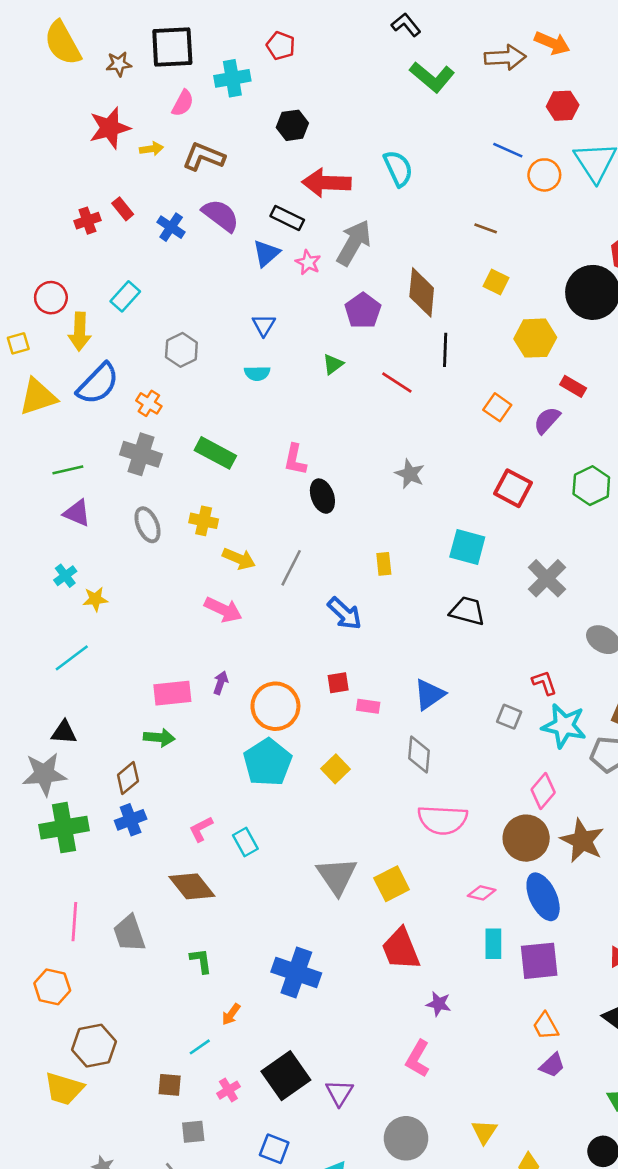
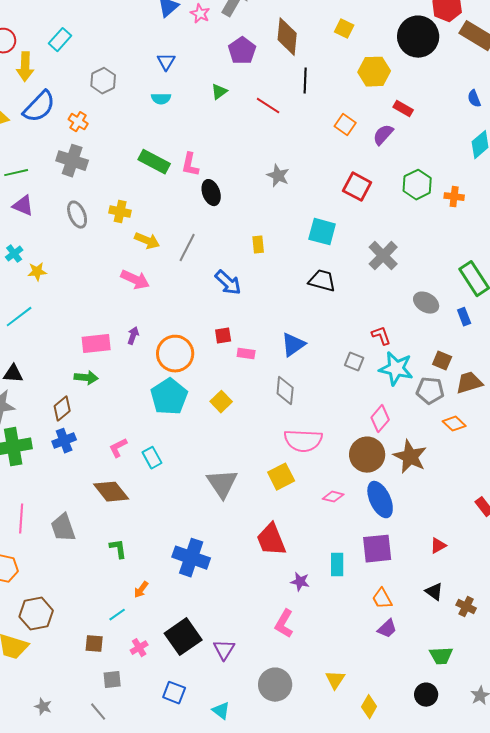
green rectangle: (215, 453) -> (154, 162), moved
yellow square: (392, 884) -> (281, 477), moved
cyan rectangle: (493, 944) -> (337, 565), moved

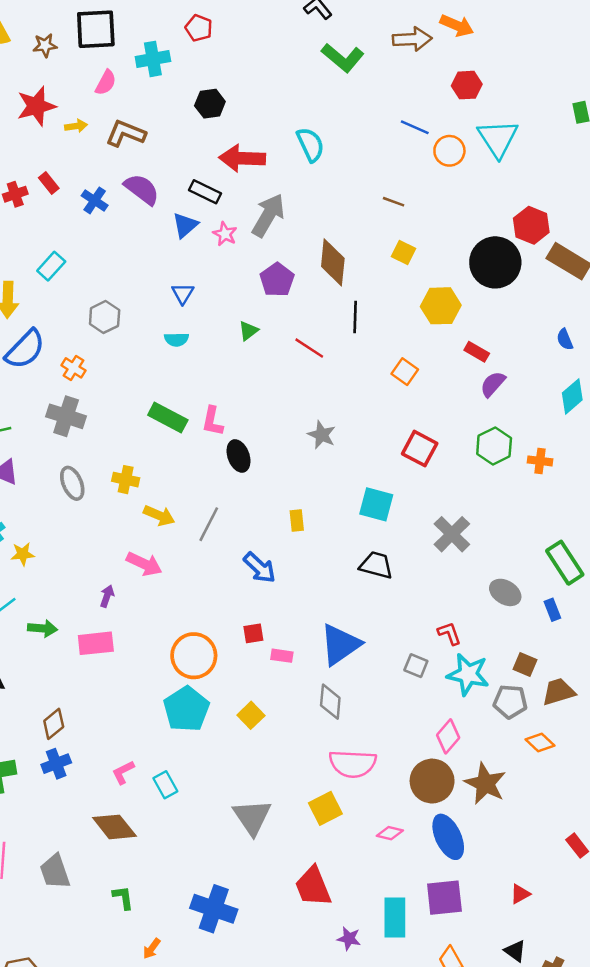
purple semicircle: (383, 135) -> (493, 384), moved
purple arrow: (133, 336) -> (107, 596), moved
blue triangle: (293, 345) -> (340, 645), size x1.4
green arrow: (86, 378) -> (42, 628), moved
cyan rectangle: (337, 565) -> (395, 917), size x1.4

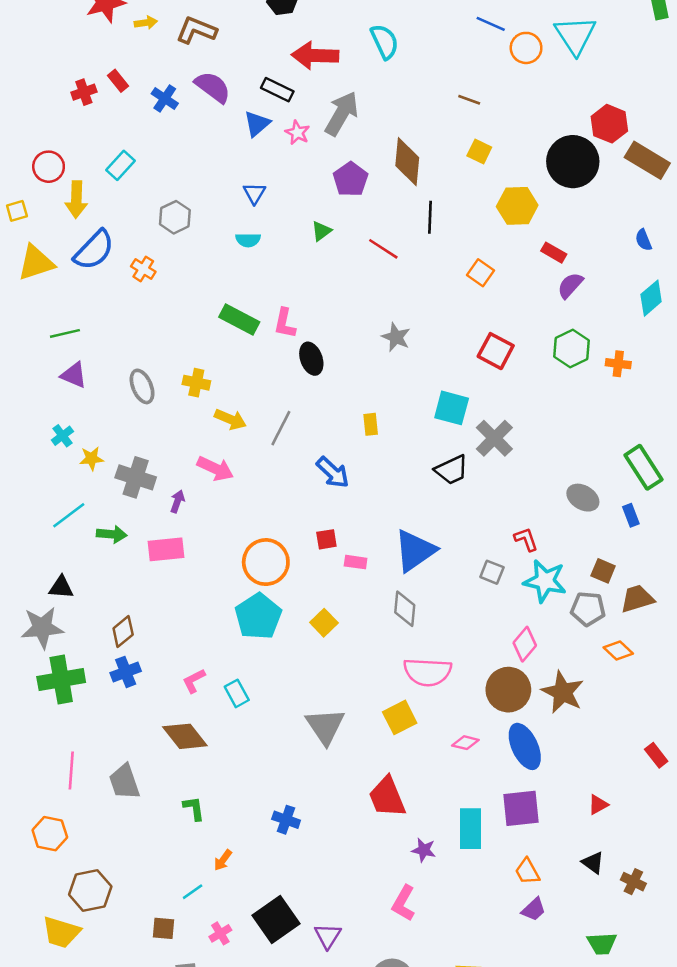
gray cross: (66, 416) -> (136, 477), moved
gray cross: (452, 534) -> (494, 438), moved
black trapezoid: (376, 565) -> (452, 470), turned 140
blue cross: (214, 909) -> (286, 820), size x0.6

